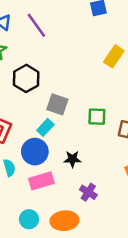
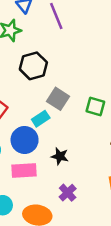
green square: (97, 117) -> (95, 106), moved

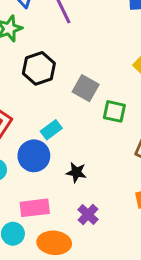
gray square: (58, 99) -> (86, 88), moved
pink rectangle: (24, 170) -> (35, 208), moved

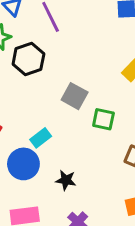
black hexagon: (39, 68) -> (28, 59), moved

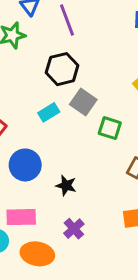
black hexagon: (28, 59) -> (62, 69), moved
cyan rectangle: (41, 138) -> (49, 112), moved

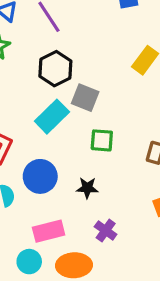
cyan rectangle: (49, 112) -> (52, 117), size x1.5
green square: (110, 128) -> (102, 140), moved

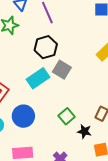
green square: (102, 140) -> (67, 116), moved, turned 35
black star: (87, 188) -> (84, 131), moved

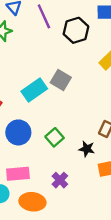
black hexagon: (46, 47) -> (76, 30), moved
green square: (67, 116) -> (55, 137), moved

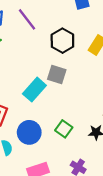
black hexagon: (76, 30) -> (62, 41), moved

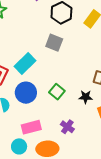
cyan rectangle: (34, 90) -> (25, 64), moved

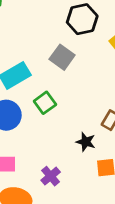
green square: (57, 92) -> (45, 103), moved

